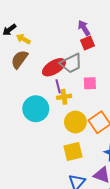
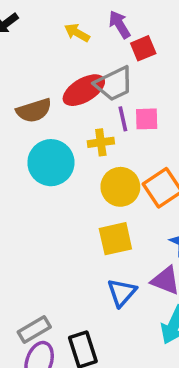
purple arrow: (84, 28) -> (120, 24), moved
yellow arrow: (23, 39) -> (77, 33), moved
brown semicircle: (19, 59) -> (34, 110), moved, turned -144
purple line: (58, 86) -> (123, 119), moved

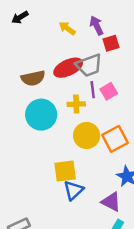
pink square: (147, 119) -> (109, 91), turned -35
yellow square: (115, 239) -> (65, 171), moved
blue triangle: (122, 293) -> (74, 190), moved

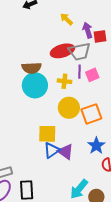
purple arrow: (97, 26) -> (88, 30), moved
brown semicircle: (33, 78) -> (32, 68), moved
purple triangle: (111, 202) -> (66, 152), moved

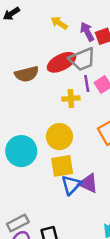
brown semicircle: (32, 68) -> (27, 74), moved
cyan circle: (35, 85) -> (21, 151), moved
yellow circle: (69, 108) -> (59, 137), moved

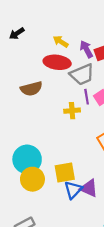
red ellipse: (61, 62) -> (57, 62), moved, turned 35
yellow circle: (59, 137) -> (32, 179), moved

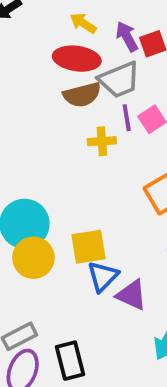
brown semicircle: (31, 89) -> (82, 95), moved
purple triangle: (89, 188) -> (132, 295), moved

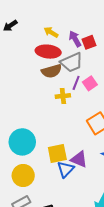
purple line: (127, 118) -> (76, 83), turned 32
yellow circle: (33, 258) -> (23, 176), moved
purple triangle: (132, 295) -> (79, 159), moved

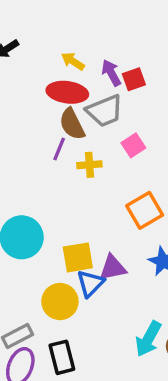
brown semicircle: (52, 71) -> (72, 124), turned 78
purple line: (76, 83) -> (59, 149), moved
purple triangle: (79, 159) -> (113, 268), turned -36
yellow circle: (23, 176) -> (60, 302), moved

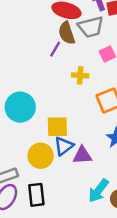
yellow cross: (89, 165) -> (80, 75), moved
purple triangle: (113, 268) -> (82, 155), moved

